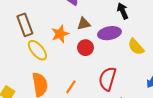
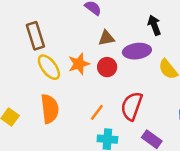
orange star: (60, 34) -> (79, 64), moved
orange line: (71, 87) -> (97, 112), moved

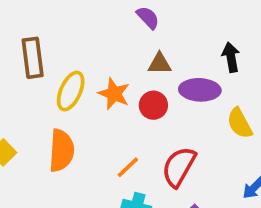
brown rectangle: (35, 36) -> (33, 58), moved
orange star: (79, 64) -> (114, 94), turned 30
yellow ellipse: (49, 67) -> (71, 91), turned 52

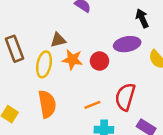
brown triangle: (160, 64) -> (58, 40), moved
orange line: (128, 167) -> (92, 105), turned 35

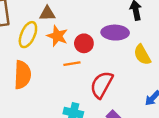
orange line: (92, 105) -> (72, 64), moved

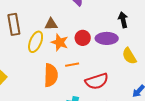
red circle: (84, 43) -> (83, 38), moved
orange semicircle: (22, 75) -> (51, 75), moved
red semicircle: (102, 85) -> (97, 81), turned -135

